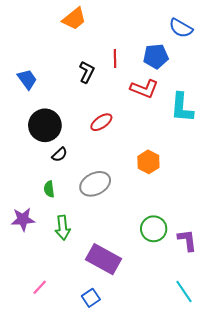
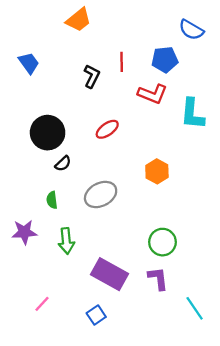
blue trapezoid: (27, 79) -> (29, 63), moved
purple L-shape: (187, 240) -> (158, 279), moved

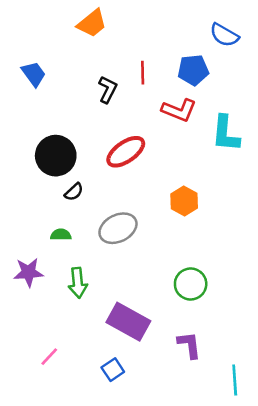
red ellipse: (107, 129) -> (126, 152), size x1.4
green semicircle: (52, 200) -> (61, 235), turned 98
purple L-shape: (158, 279) -> (189, 345), moved
cyan line: (195, 308) -> (235, 380), moved, turned 30

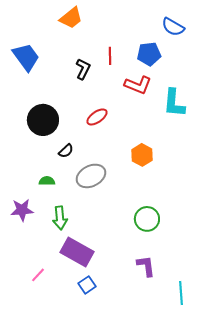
blue trapezoid: (34, 74) -> (26, 57), size x1.4
red ellipse: (126, 152) -> (97, 117), size x0.7
black semicircle: (74, 192) -> (66, 151), moved
purple rectangle: (128, 322) -> (77, 252), moved

